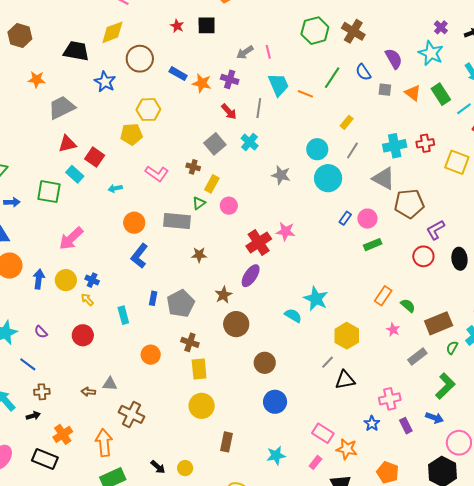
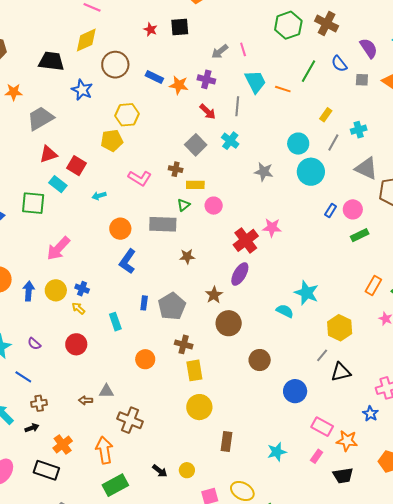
cyan cross: (395, 146) -> (359, 130), moved, size x0.7
yellow rectangle: (212, 184) -> (195, 185), turned 66
blue circle: (275, 402) -> (295, 391), moved

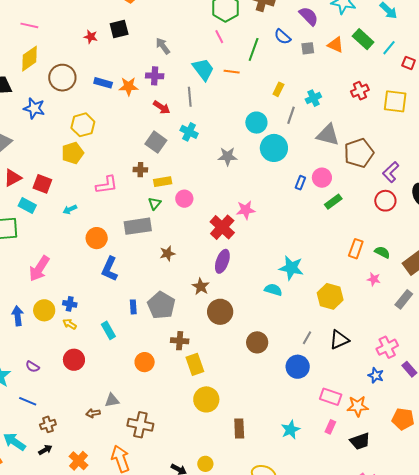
pink line: (243, 49) -> (219, 37), moved
gray arrow: (220, 51) -> (163, 46), turned 102
pink L-shape: (140, 178) -> (107, 185), turned -30
gray line: (322, 355) -> (307, 338), moved

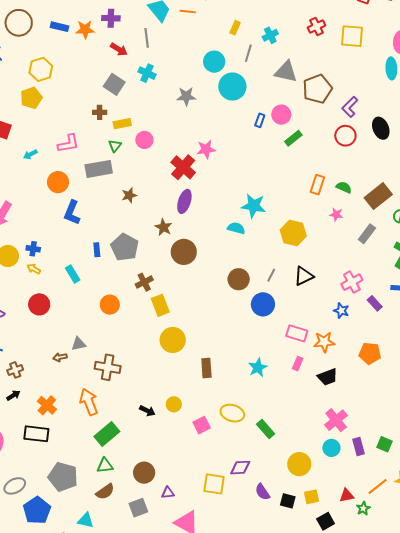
pink L-shape: (107, 185) -> (68, 144), moved
brown cross: (180, 341) -> (144, 282), turned -30
brown circle: (257, 342) -> (239, 279), moved

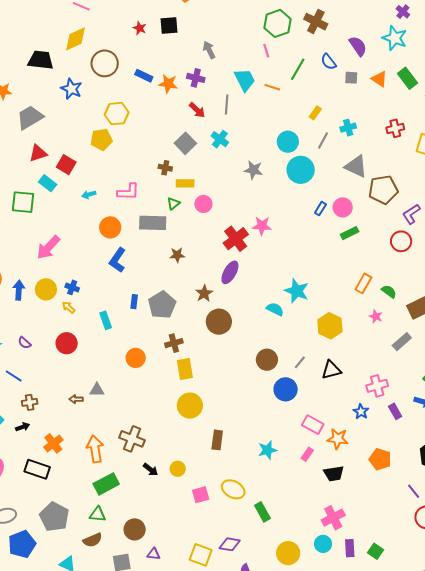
brown cross: (108, 367) -> (132, 439), moved

